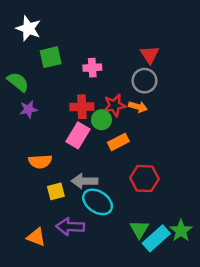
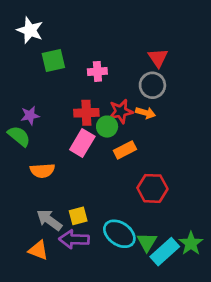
green semicircle: (18, 82) -> (19, 136), moved
gray arrow: (85, 181) -> (49, 220), moved, turned 35
yellow square: (56, 191) -> (78, 216), moved
cyan ellipse: (98, 202) -> (119, 234), moved

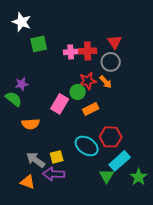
red cross: (86, 113) -> (88, 51), moved
orange arrow: (146, 113) -> (106, 82), turned 32
cyan ellipse: (119, 234) -> (87, 146), moved
cyan rectangle: (165, 252) -> (120, 161), moved

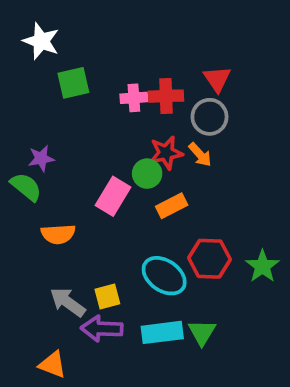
cyan rectangle: (120, 161) -> (162, 332), moved, turned 35
green star: (139, 177) -> (262, 266), moved
orange triangle: (28, 182) -> (53, 365), moved

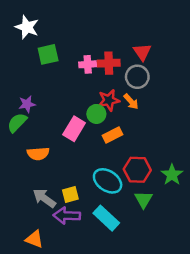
green semicircle: (26, 187) -> (17, 123), turned -85
cyan rectangle: (162, 332) -> (106, 218), turned 50
green triangle: (202, 332) -> (143, 199), moved

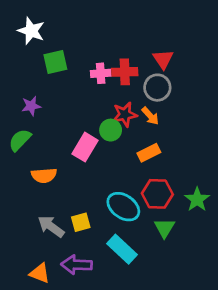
purple star: (27, 104) -> (31, 106), moved
orange rectangle: (112, 135) -> (149, 153), moved
purple arrow: (67, 216) -> (77, 265), moved

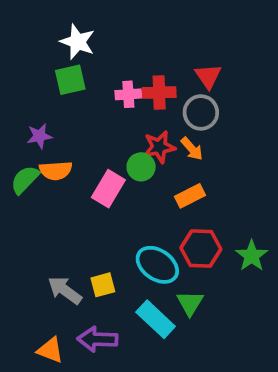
white star: (31, 31) -> (78, 42), moved
orange semicircle: (44, 175) -> (56, 171), moved
green triangle: (164, 228) -> (190, 303), moved

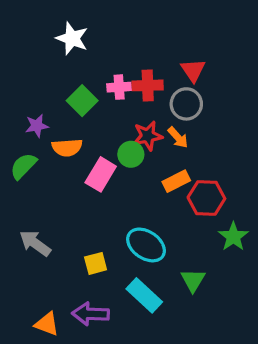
green square: (70, 80) -> (82, 101), moved, turned -32
orange semicircle: (56, 171) -> (67, 148), moved
red hexagon: (201, 249) -> (206, 198), moved
gray arrow: (65, 290) -> (35, 243), moved
green triangle: (190, 303) -> (193, 280), moved

